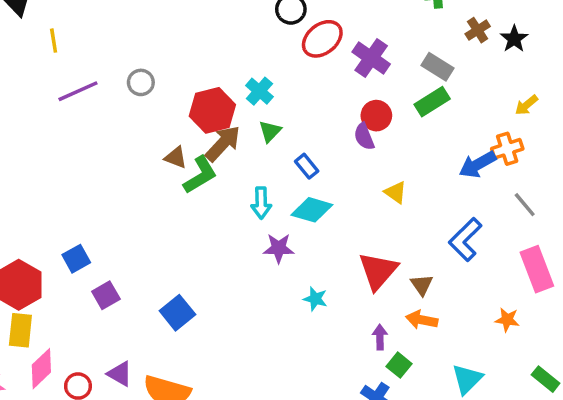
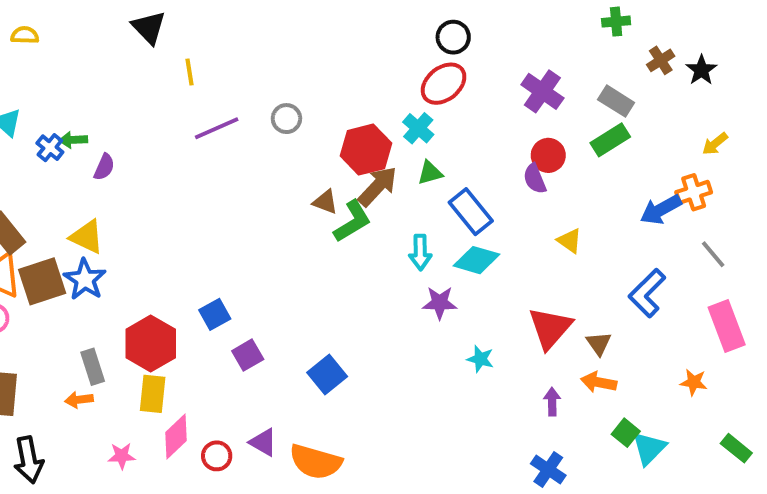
red ellipse: (322, 39) -> (444, 84), moved
green triangle: (270, 131) -> (430, 173), turned 30
blue rectangle: (307, 166) -> (471, 212), size x1.6
green square: (399, 365) -> (626, 433), moved

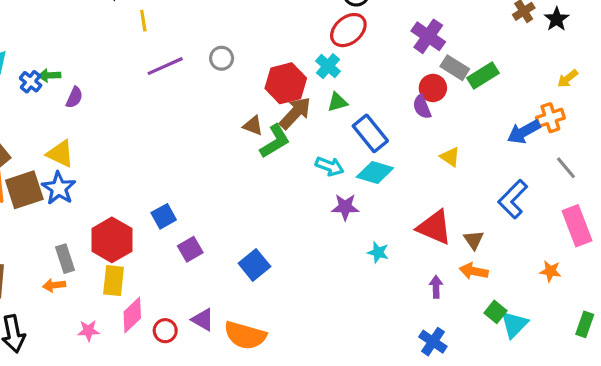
gray rectangle: (616, 101) -> (455, 68), moved
cyan arrow: (420, 252) -> (330, 166), turned -68
red triangle: (550, 328) -> (434, 227), turned -48
green rectangle: (736, 448) -> (585, 324), turned 70

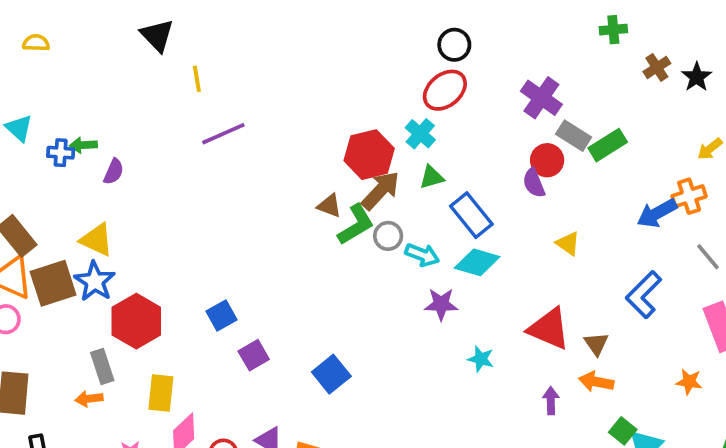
gray circle: (222, 58) -> (388, 236), moved
blue cross: (31, 82) -> (61, 153), turned -35
red hexagon: (112, 240) -> (136, 321), moved

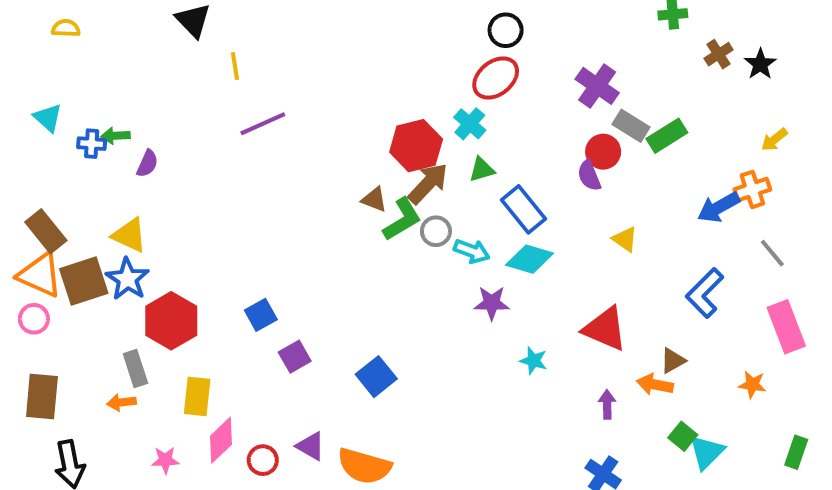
brown triangle: (596, 344) -> (673, 361), moved, turned 36

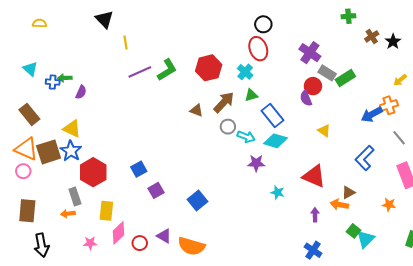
red ellipse: (496, 78) -> (258, 49), turned -70
red hexagon: (416, 146) -> (209, 68), moved
green L-shape: (402, 219) -> (167, 70), moved
brown rectangle: (46, 231) -> (29, 114), moved

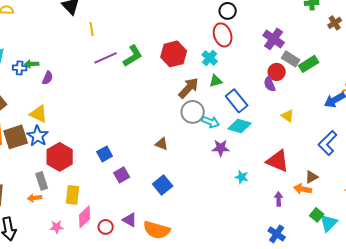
brown triangle: (196, 110) -> (162, 144), moved
gray circle: (228, 127) -> (193, 112), size x1.5

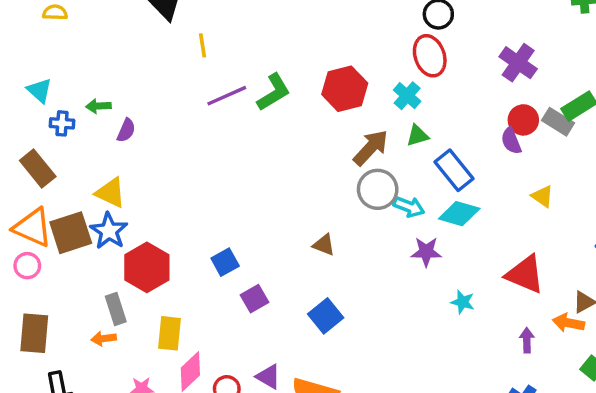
gray rectangle: (291, 59) -> (558, 122), moved
blue cross: (20, 68) -> (62, 123), moved

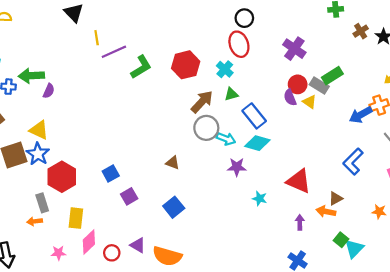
purple line: (227, 96) -> (114, 52), moved
green arrow: (98, 106) -> (31, 76), size x1.6
yellow triangle: (542, 196) -> (310, 102), moved

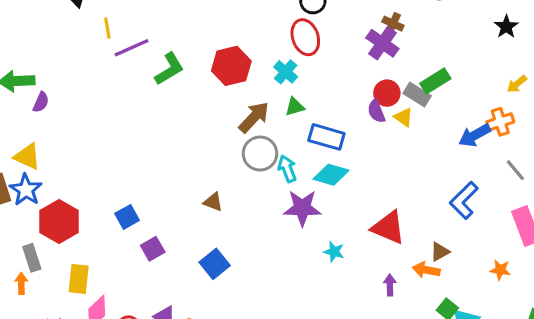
brown cross: (361, 31) -> (393, 24), moved, turned -32
blue rectangle: (254, 116) -> (326, 137), turned -35
cyan arrow: (226, 139) -> (287, 169), turned -132
purple star: (237, 167) -> (302, 208), size x1.4
orange arrow: (35, 221) -> (21, 283), turned 96

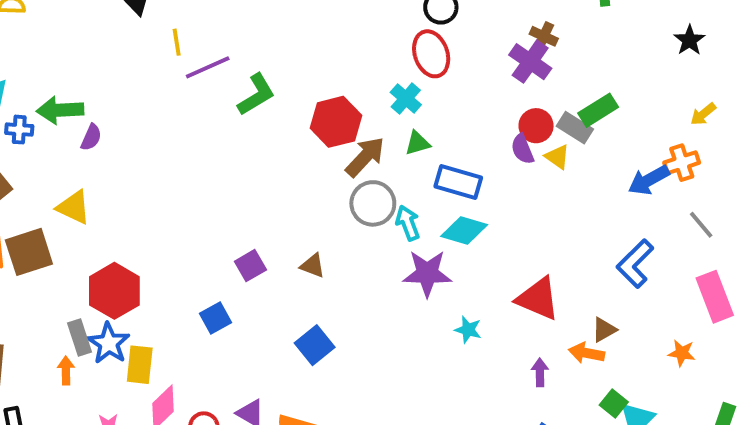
red hexagon: (231, 66) -> (336, 122), moved
blue star: (26, 190) -> (109, 343), moved
blue square: (127, 217) -> (215, 318), moved
purple square: (153, 249) -> (250, 266), moved

